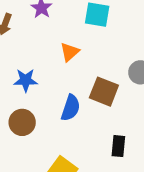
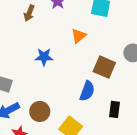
blue semicircle: (71, 108) -> (87, 91), moved
brown circle: (22, 122) -> (40, 111), moved

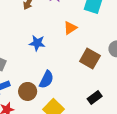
blue semicircle: (87, 91) -> (46, 79), moved
black rectangle: (114, 109) -> (95, 97), turned 40

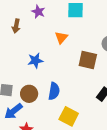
brown circle: (28, 91) -> (29, 94), moved

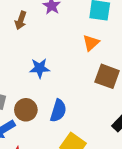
orange triangle: (61, 38) -> (91, 43), moved

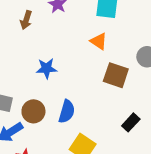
orange triangle: (91, 43) -> (99, 41), turned -42

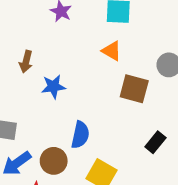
brown arrow: (26, 20) -> (26, 62), moved
brown circle: (33, 111) -> (54, 161), moved

